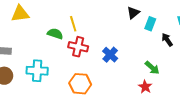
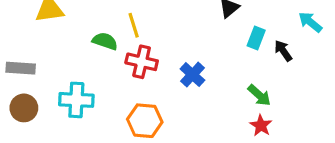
cyan rectangle: (150, 24) -> (256, 38), moved
red star: (145, 87) -> (261, 125), moved

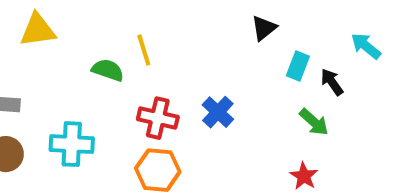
red cross: (142, 62) -> (158, 118), moved
green arrow: (259, 95) -> (314, 122), moved

